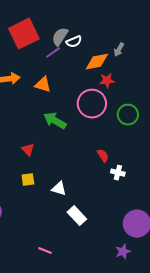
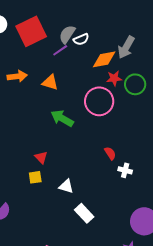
gray arrow: (119, 50) -> (126, 47), size x1.6
green circle: (128, 115) -> (135, 84), moved
red triangle: (28, 150) -> (41, 157), moved

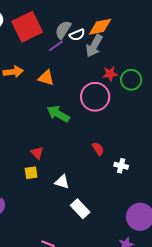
gray arrow: (126, 47) -> (94, 46), moved
orange diamond: (104, 59) -> (100, 27), moved
red semicircle: (110, 153) -> (98, 149), moved

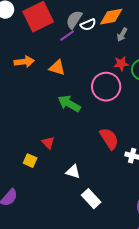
gray arrow: (94, 46) -> (122, 35), moved, size x0.6
red semicircle: (98, 149) -> (109, 139), size x1.6
yellow square: (31, 173) -> (30, 161), moved, turned 32

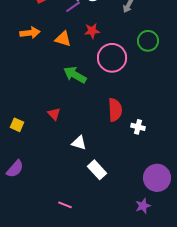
red star: (121, 64) -> (92, 31), moved
red semicircle: (109, 139) -> (115, 110), turned 30
yellow square: (30, 161) -> (17, 125), moved

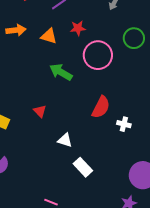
red semicircle: (115, 110) -> (101, 107), turned 30

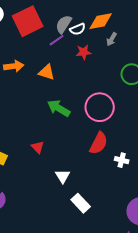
red star: (78, 28) -> (84, 52), moved
pink circle: (98, 55) -> (100, 107), moved
white triangle: (65, 140) -> (63, 176), turned 42

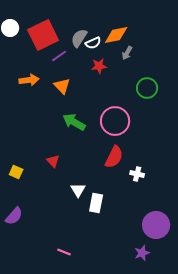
purple line: (57, 40) -> (59, 56), moved
orange triangle: (47, 72) -> (62, 86), turned 30
white rectangle: (81, 203) -> (96, 203), moved, turned 54

